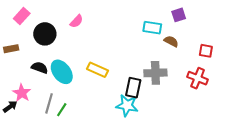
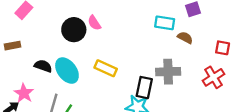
pink semicircle: (76, 21) -> (94, 23), moved, turned 104
black circle: (45, 34) -> (74, 30), moved
red cross: (198, 78) -> (213, 77), turned 36

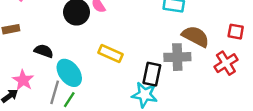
brown semicircle: (185, 38) -> (196, 36), moved, size x1.6
cyan ellipse: (67, 71) -> (69, 73), moved

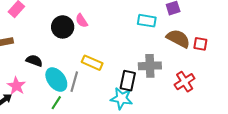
brown semicircle: (196, 36) -> (178, 39), moved
red cross: (226, 63) -> (185, 82), moved
gray line: (55, 92) -> (74, 82), moved

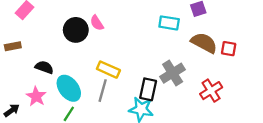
gray cross: (150, 66) -> (173, 73), turned -30
gray line: (74, 82) -> (103, 91), moved
pink star: (16, 86) -> (36, 96), moved

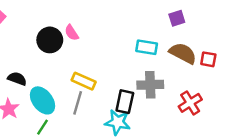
cyan rectangle: (169, 23) -> (147, 47), moved
gray cross: (173, 73) -> (150, 85), turned 30

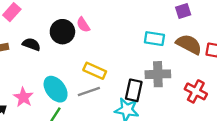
black semicircle: (17, 79) -> (31, 44), moved
gray line: (78, 103) -> (89, 91), turned 55
red cross: (190, 103) -> (196, 91), turned -30

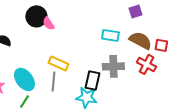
black circle: (62, 32) -> (36, 16), moved
gray line: (89, 91) -> (53, 81), turned -66
red cross: (196, 91) -> (146, 64), moved

